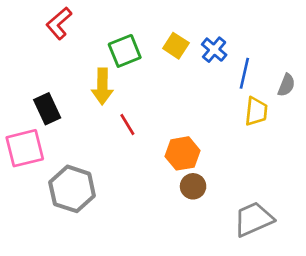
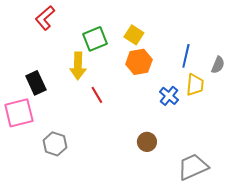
blue cross: (214, 50) -> (169, 96), moved
orange hexagon: (183, 153) -> (139, 62), moved
gray hexagon: (72, 189) -> (55, 144), size x0.7

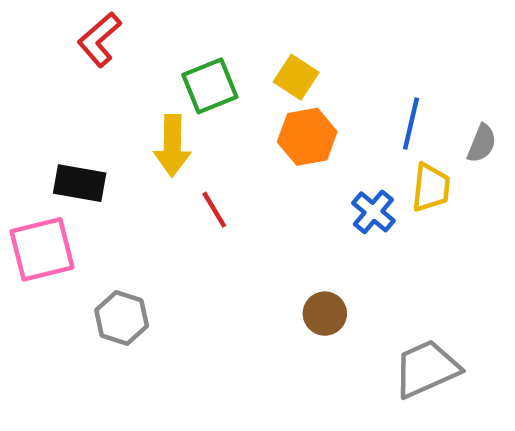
black rectangle: (36, 83) -> (80, 183), turned -55

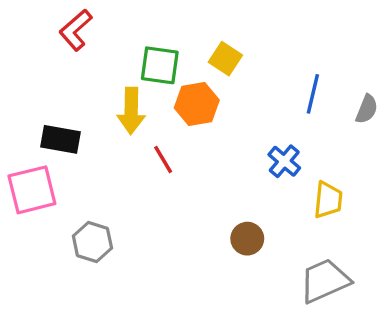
green square: (210, 86) -> (160, 65), turned 30
orange hexagon: (307, 137) -> (197, 104), moved
yellow trapezoid: (431, 188) -> (328, 200), moved

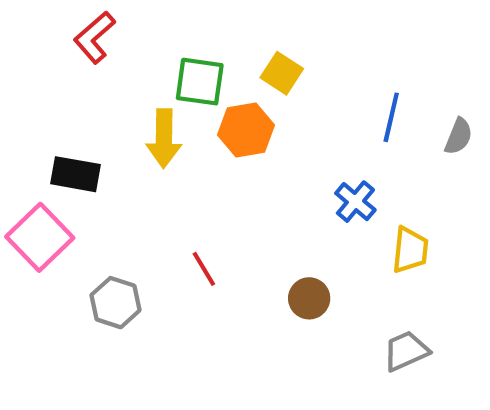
red line: (163, 160) -> (204, 269), moved
pink square: (32, 190) -> (40, 237), turned -30
gray trapezoid: (325, 281) -> (406, 351), size x0.7

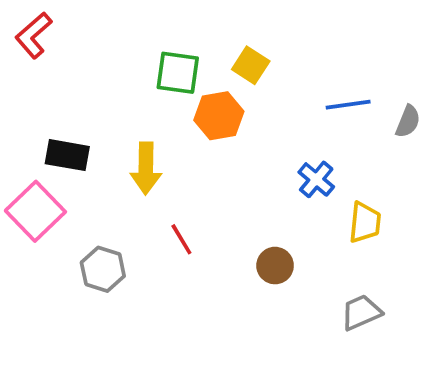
red L-shape: (94, 37) -> (34, 35), moved
blue line: (391, 117) -> (348, 105), turned 69
yellow arrow: (164, 138) -> (146, 168), moved

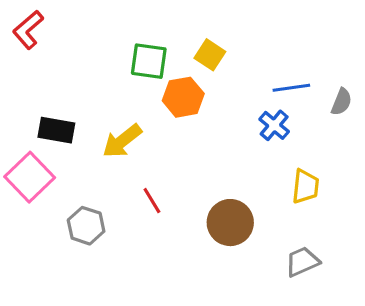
yellow arrow: (146, 168) -> (122, 141), turned 51
blue cross: (316, 179) -> (274, 125), moved
brown circle: (275, 266) -> (230, 223), size x1.5

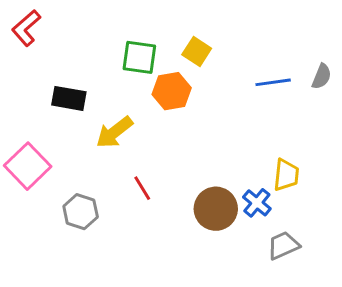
gray semicircle: (342, 102) -> (322, 76), moved
blue cross: (274, 125) -> (257, 203), moved
black rectangle: (56, 130) -> (69, 98), moved

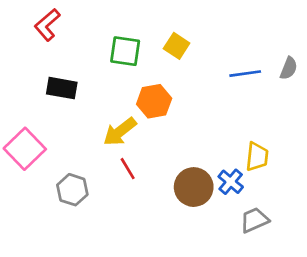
red L-shape: (26, 28) -> (47, 25), moved
orange hexagon: (172, 91) -> (154, 101), moved
yellow arrow: (114, 132) -> (120, 132), moved

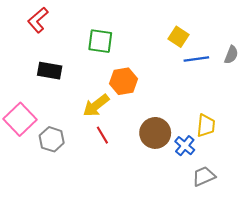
yellow square: (177, 46) -> (178, 37), moved
brown circle: (194, 187) -> (155, 133), moved
gray hexagon: (72, 190) -> (52, 139), moved

